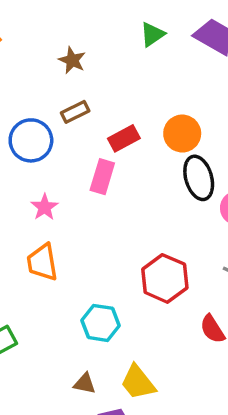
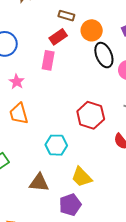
brown rectangle: (75, 112) -> (66, 16), moved, turned 49
brown triangle: (85, 384) -> (39, 183), moved, size x1.5

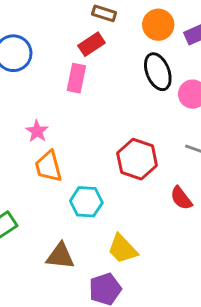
orange circle: (92, 30) -> (158, 25), moved
pink star: (17, 82) -> (37, 131), moved
orange trapezoid: (19, 114) -> (48, 167), moved

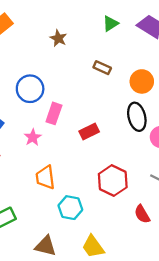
red rectangle: (92, 44) -> (89, 132), moved
pink rectangle: (76, 78) -> (54, 113), moved
pink star: (37, 131) -> (33, 137), moved

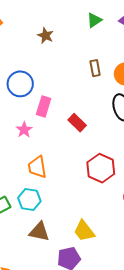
brown rectangle: (102, 68) -> (95, 68), moved, turned 56
red rectangle: (89, 132) -> (77, 123), turned 72
cyan hexagon: (70, 208) -> (29, 200), moved

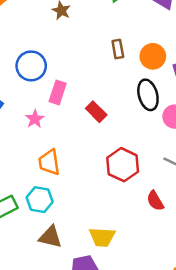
yellow trapezoid: (84, 231) -> (102, 237), turned -50

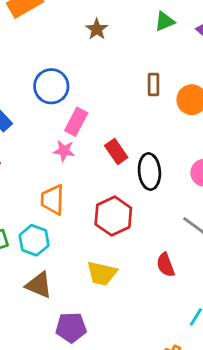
black ellipse: (148, 95) -> (149, 171), moved
pink star: (35, 119) -> (64, 151), moved, turned 30
red hexagon: (123, 165) -> (113, 216), moved
yellow trapezoid: (102, 237) -> (102, 273), moved

